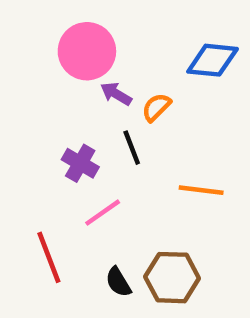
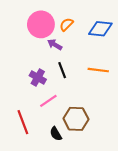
orange semicircle: (156, 107) -> (66, 24), moved
orange line: (201, 190) -> (98, 70), moved
brown hexagon: (172, 278) -> (76, 119), moved

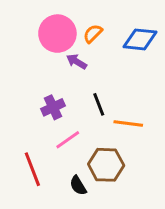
black line: (62, 70) -> (99, 104), moved
orange line: (98, 70) -> (128, 124), moved
purple cross: (38, 78) -> (53, 107), turned 35

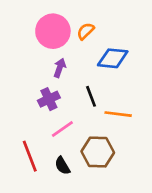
blue diamond: (140, 39) -> (113, 58), moved
purple arrow: (77, 62) -> (60, 68), moved, turned 78
black semicircle: (78, 185) -> (62, 166), moved

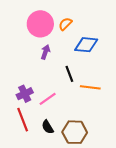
purple cross: (49, 99) -> (25, 94), moved
brown hexagon: (98, 152) -> (75, 132), moved

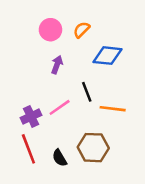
pink circle: (40, 24) -> (50, 30), size x0.7
pink line: (48, 99) -> (60, 107), moved
brown hexagon: (75, 132) -> (93, 148), moved

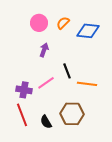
blue diamond: (107, 56) -> (88, 31), moved
purple cross: (31, 116) -> (24, 90), turned 35

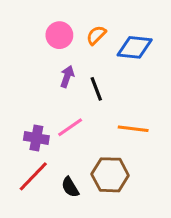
black line: (67, 71) -> (96, 89), moved
red line: (22, 115) -> (33, 176), turned 65

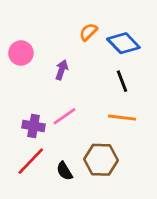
pink circle: (59, 35) -> (21, 53), moved
blue diamond: (135, 47) -> (123, 43), turned 40
black line: (96, 89) -> (122, 81), moved

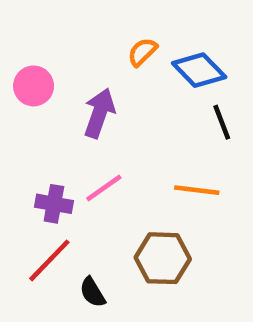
purple arrow: (62, 70) -> (99, 113), size x1.5
black line: (122, 81) -> (222, 122), moved
black semicircle: (64, 171) -> (93, 292), moved

